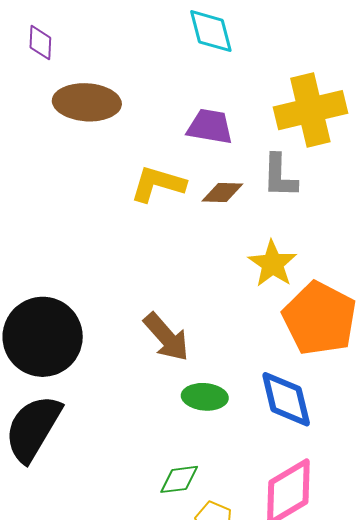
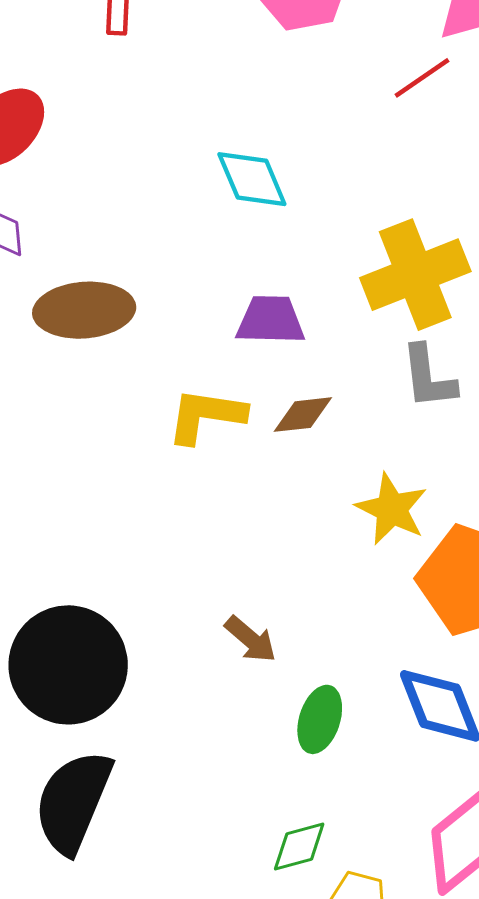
gray L-shape: (280, 176) -> (428, 377), moved
brown arrow: (166, 337) -> (251, 639), size x0.7
green ellipse: (205, 397) -> (320, 719), turned -69

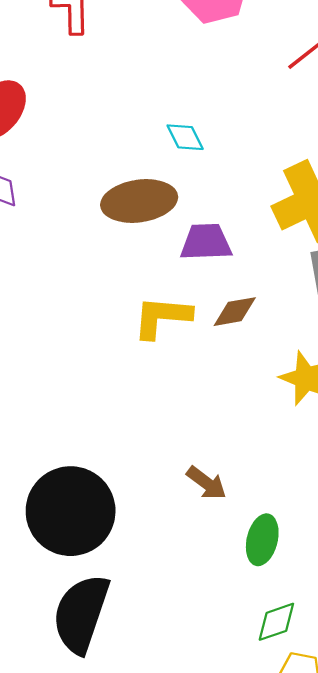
cyan diamond: (252, 179) -> (185, 137), size x0.7
brown ellipse: (84, 310) -> (139, 201), moved
green diamond: (299, 847) -> (276, 622), moved

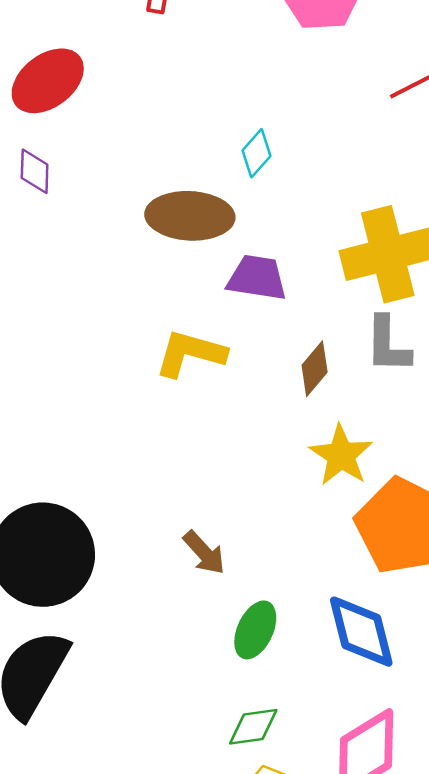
cyan diamond: (185, 137) -> (257, 153), turned 57
brown diamond: (235, 312) -> (315, 369), moved, turned -51

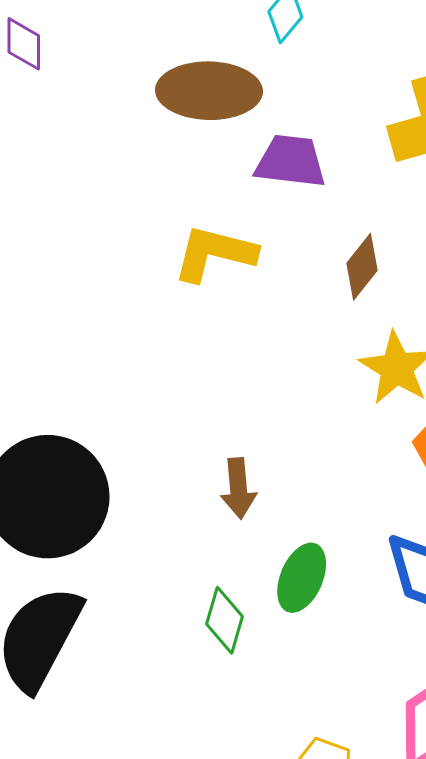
brown arrow: (204, 553) -> (238, 488), turned 39
green diamond: (253, 727) -> (224, 620), moved, turned -64

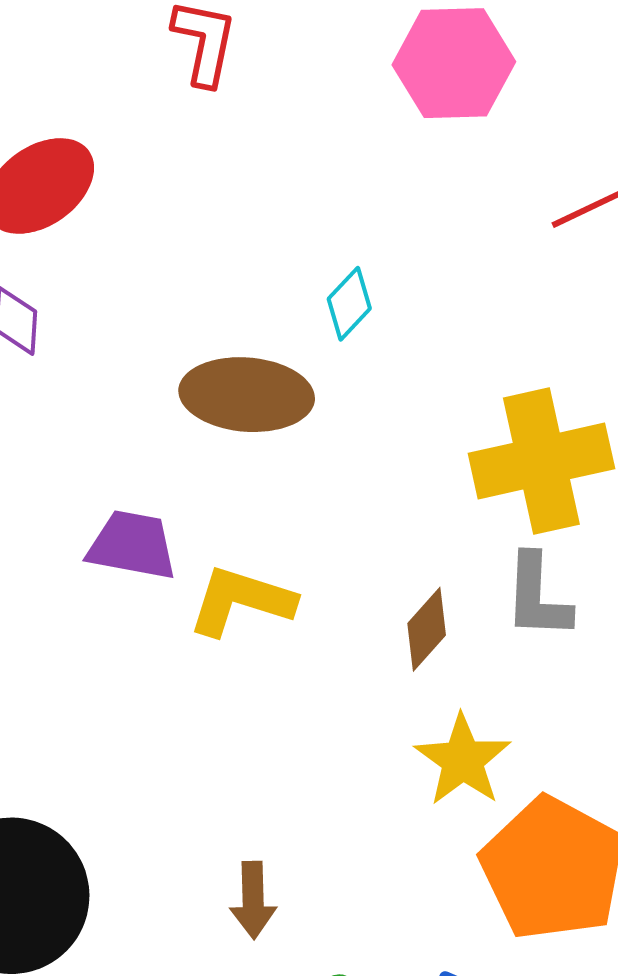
purple trapezoid: (291, 161) -> (132, 545), moved

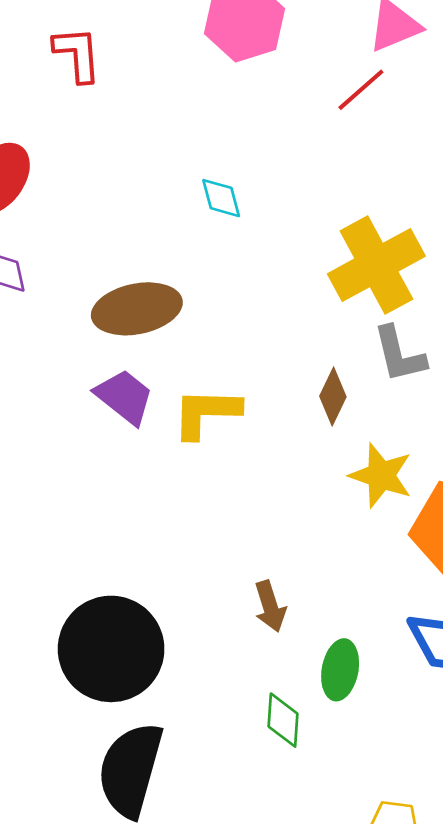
cyan diamond: (349, 304) -> (221, 198), turned -42
brown ellipse: (247, 395) -> (137, 309), moved
purple trapezoid: (132, 545) -> (124, 397), turned 44

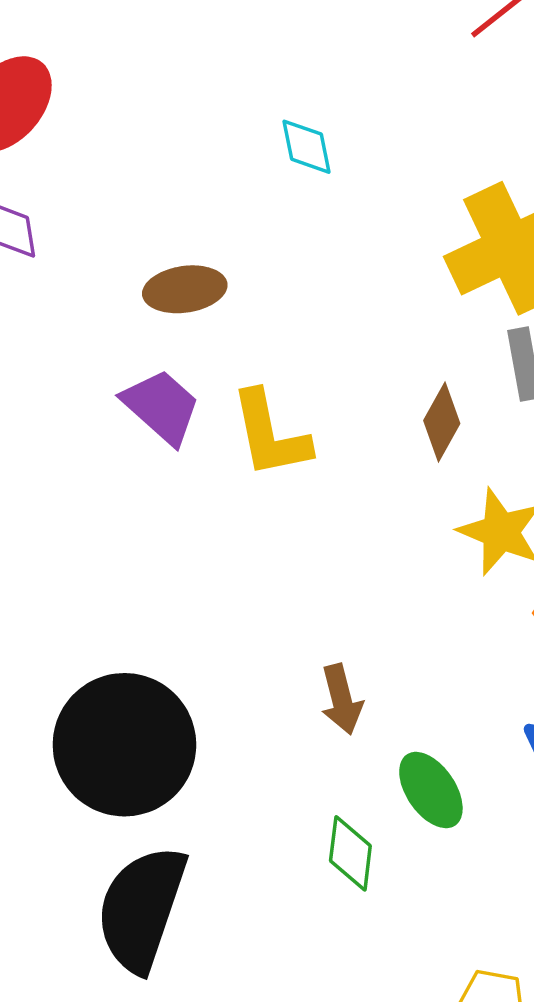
brown ellipse: (137, 309) -> (185, 289), size x0.7
yellow L-shape: (206, 413) -> (270, 434), turned -106
green ellipse: (340, 670) -> (431, 790), turned -48

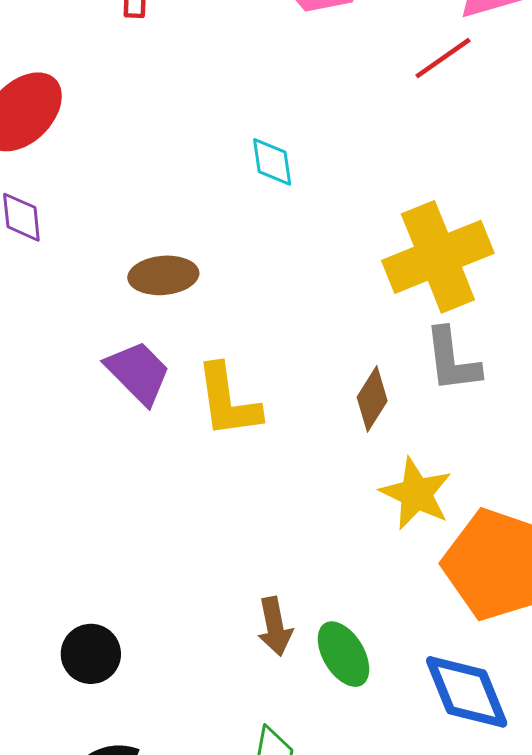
black circle: (124, 745) -> (91, 654), size x0.5
green ellipse: (431, 790) -> (343, 654), moved

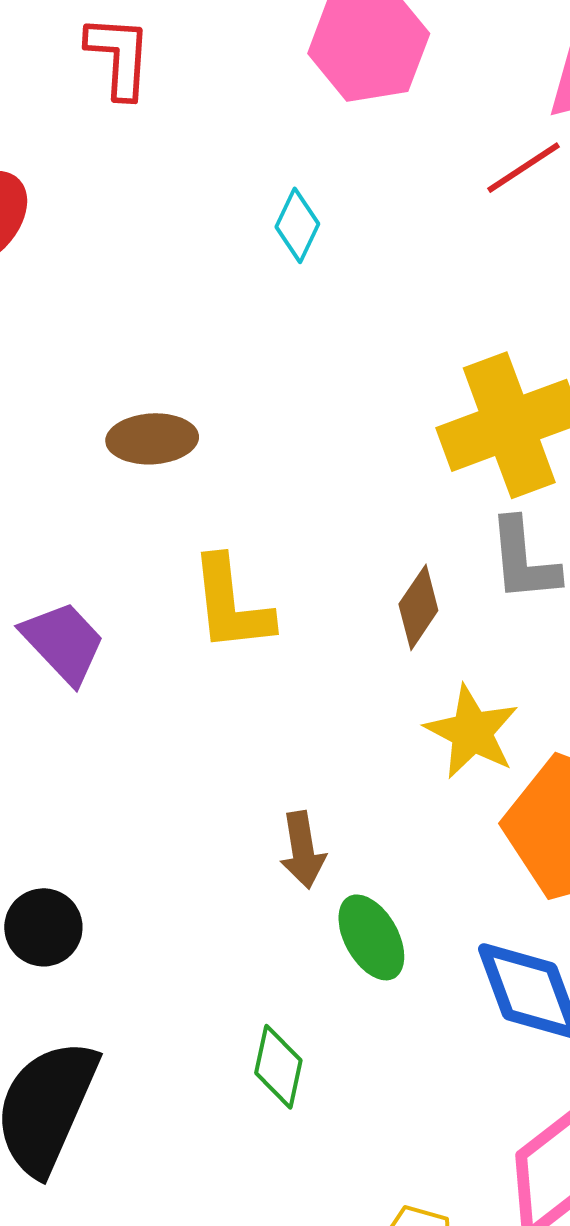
cyan diamond: (272, 162) -> (297, 225), moved, turned 32
purple trapezoid: (138, 373) -> (63, 642), moved
brown arrow: (275, 626) -> (303, 850), moved

